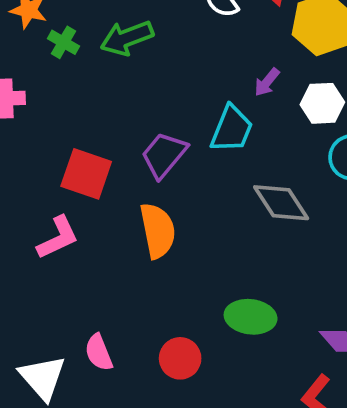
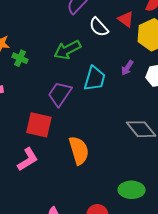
green arrow: (127, 38) -> (67, 50), moved
cyan trapezoid: (232, 129) -> (95, 79), moved
purple trapezoid: (164, 155) -> (60, 94), moved

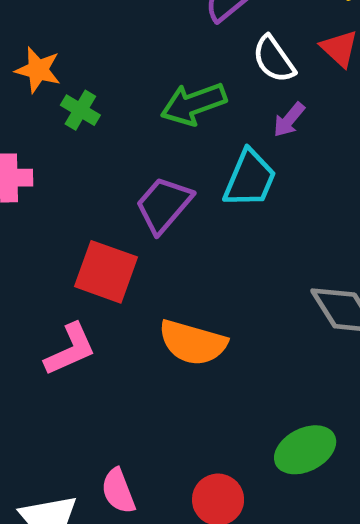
purple arrow: (127, 68) -> (289, 120), moved
orange semicircle: (79, 150) -> (193, 343), turned 116
green ellipse: (132, 190) -> (305, 450), turned -35

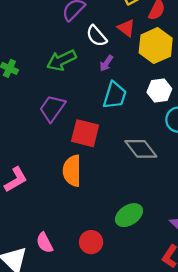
cyan trapezoid: (250, 179) -> (115, 95), moved
red square: (106, 272) -> (85, 133), moved
orange semicircle: (193, 343) -> (72, 171), turned 80

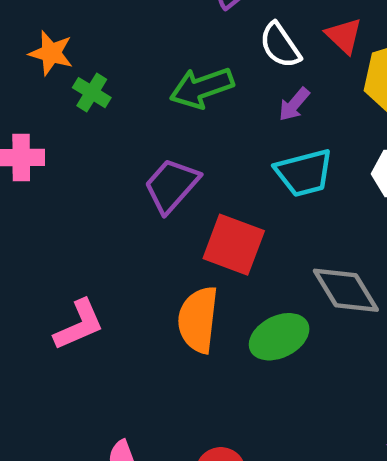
cyan trapezoid: (115, 95) -> (304, 173), turned 52
green ellipse: (129, 215) -> (279, 337), moved

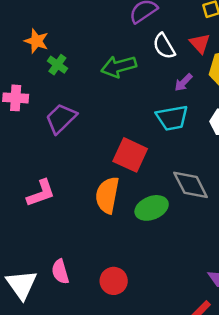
purple arrow: (294, 104) -> (183, 82), moved
purple trapezoid: (172, 185) -> (61, 118), moved

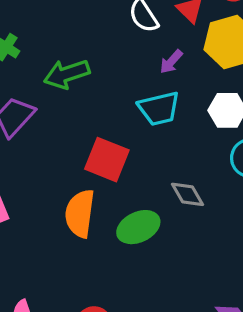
green arrow: (119, 66) -> (67, 74), moved
gray diamond: (191, 185) -> (188, 194), size x0.7

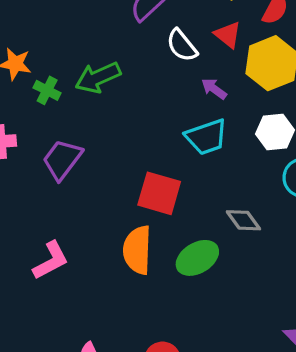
purple arrow: (171, 62) -> (214, 89), turned 90
green arrow: (67, 74) -> (98, 77), moved

